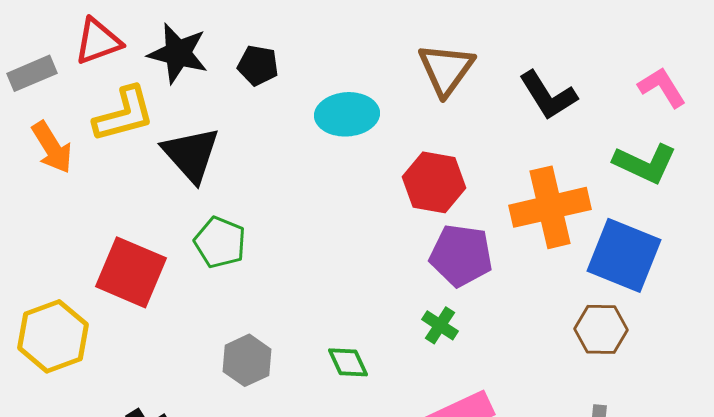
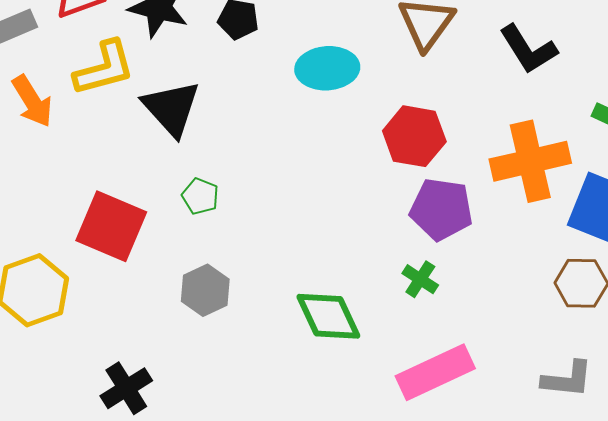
green pentagon: (220, 242) -> (200, 196), size x0.7
gray hexagon: (247, 360) -> (205, 290), moved
green diamond: (348, 362) -> (328, 316), size x1.6

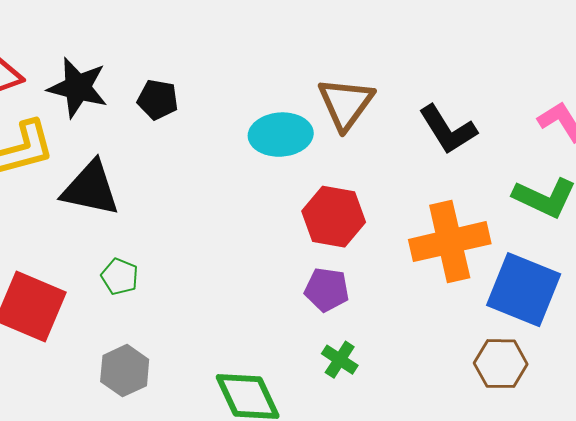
cyan ellipse: (327, 68) -> (281, 135), moved
black triangle: (171, 108) -> (91, 189), turned -36
purple pentagon: (441, 209) -> (327, 290), moved, size x0.7

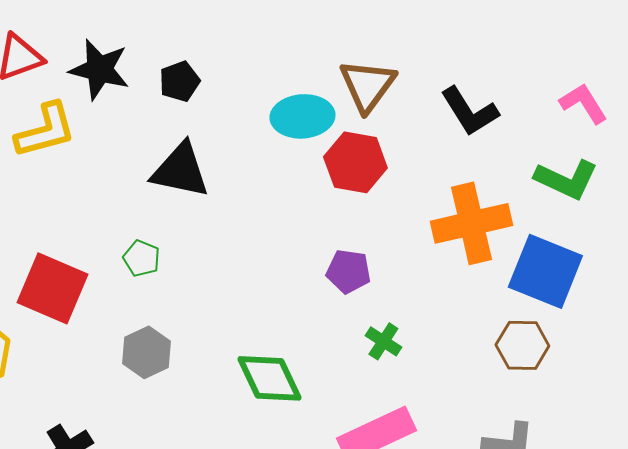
black pentagon: (158, 100) -> (179, 81), turned -30
black triangle: (91, 189) -> (180, 170), moved
red hexagon: (334, 217) -> (355, 162), moved
green cross: (340, 360) -> (383, 341), moved

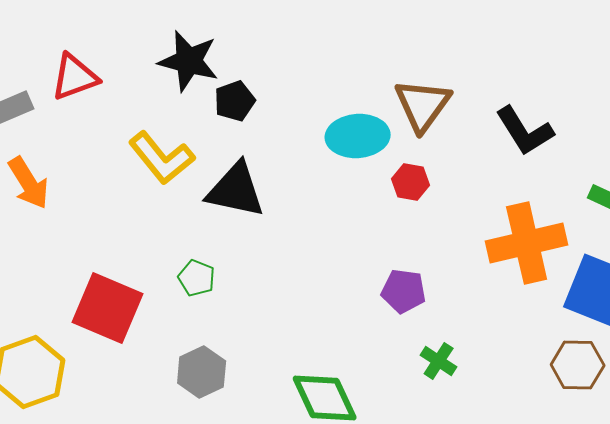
black star: (99, 69) -> (189, 61), moved
yellow L-shape: (45, 130) -> (162, 158), moved, turned 66
red hexagon: (355, 162) -> (411, 182), size x0.6

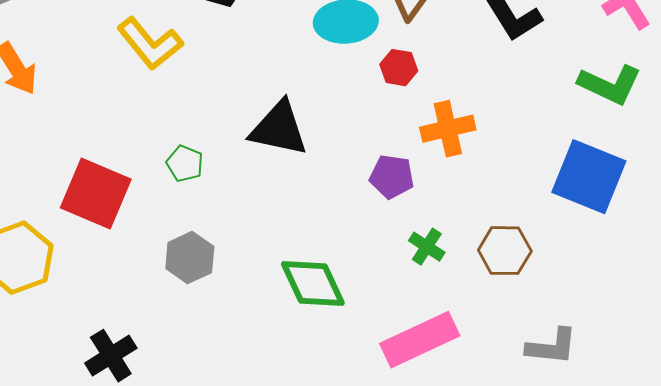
black triangle: (236, 190) -> (279, 129), moved
orange cross: (527, 243) -> (448, 129), moved, size x0.7
brown hexagon: (578, 365) -> (505, 251), moved

